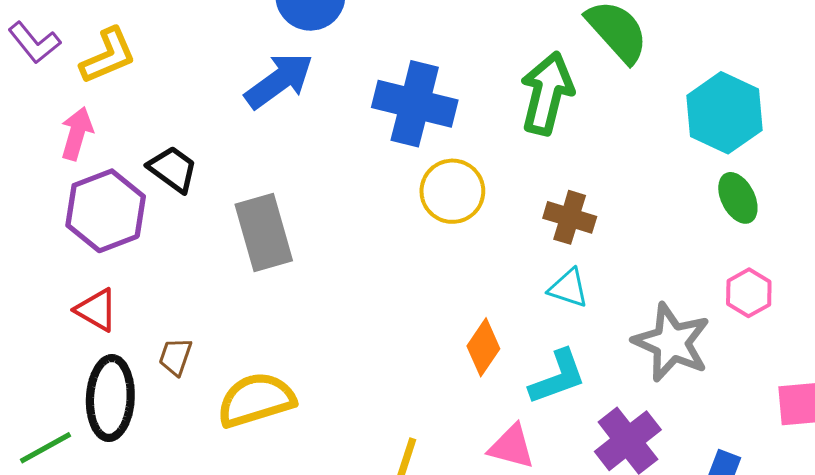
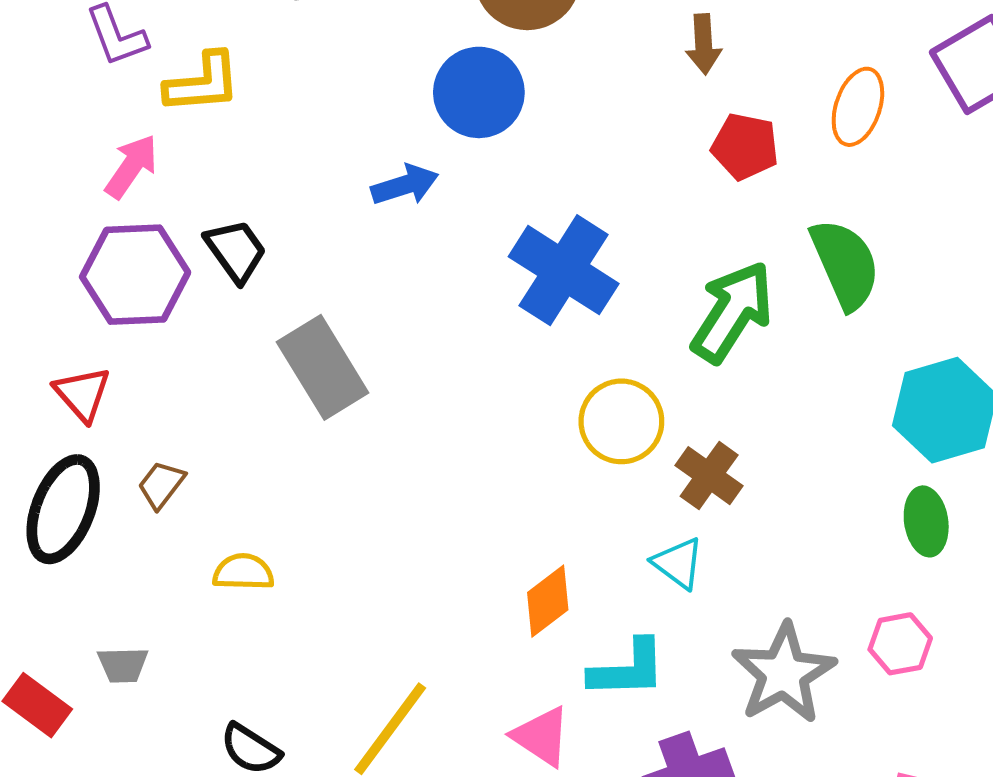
blue arrow: (279, 81) -> (405, 185), size x0.7
yellow circle: (452, 191) -> (621, 421), moved
gray rectangle: (264, 233) -> (323, 367), turned -34
yellow semicircle: (256, 400) -> (243, 572), size x0.6

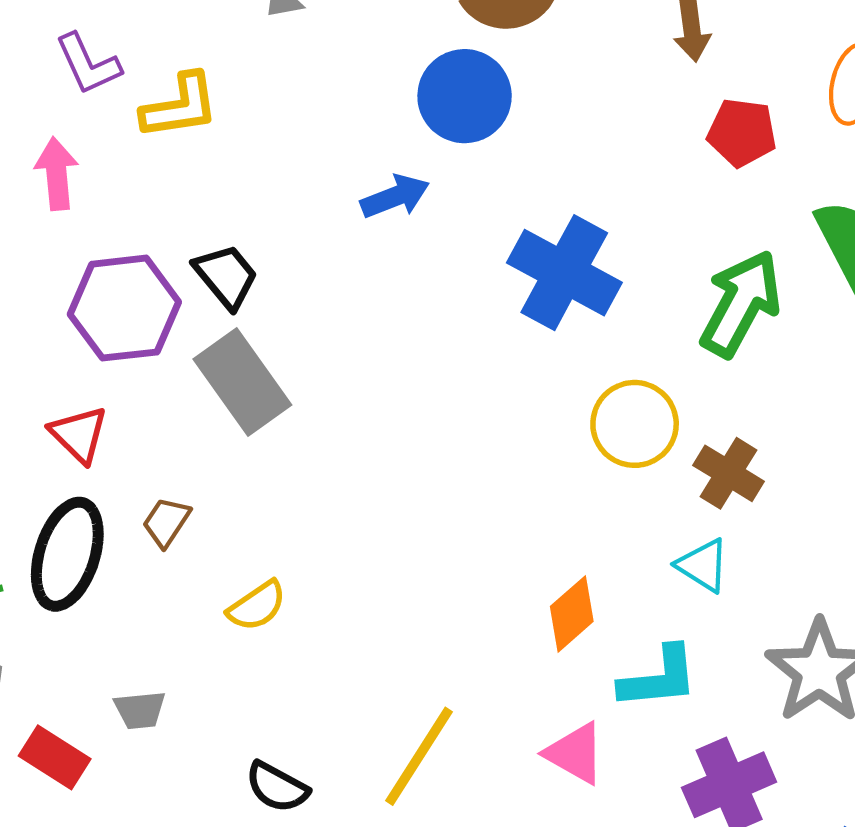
pink arrow: (131, 166) -> (57, 174), moved, turned -36
gray rectangle: (323, 367) -> (242, 382), moved
yellow semicircle: (243, 572) -> (257, 606), turned 148

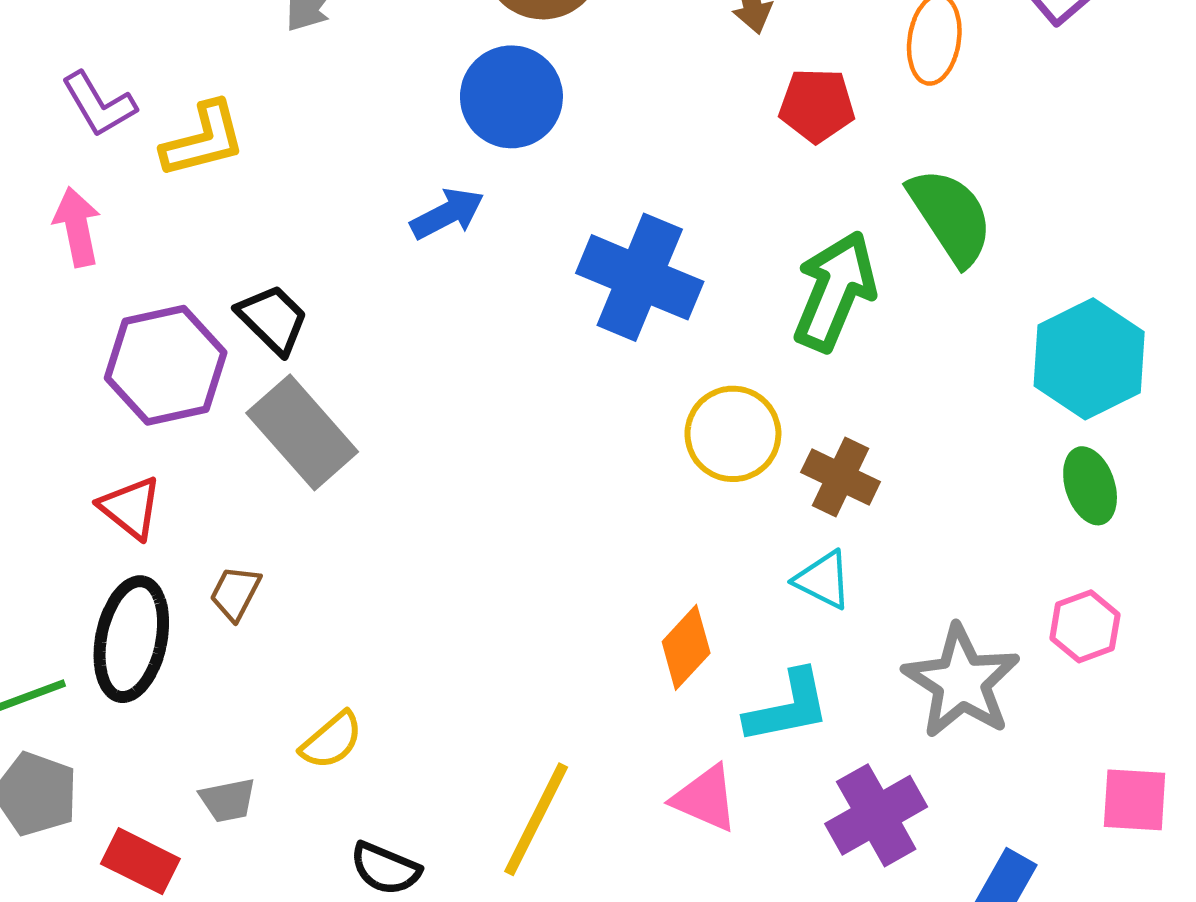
yellow semicircle: (257, 606) -> (332, 740), moved

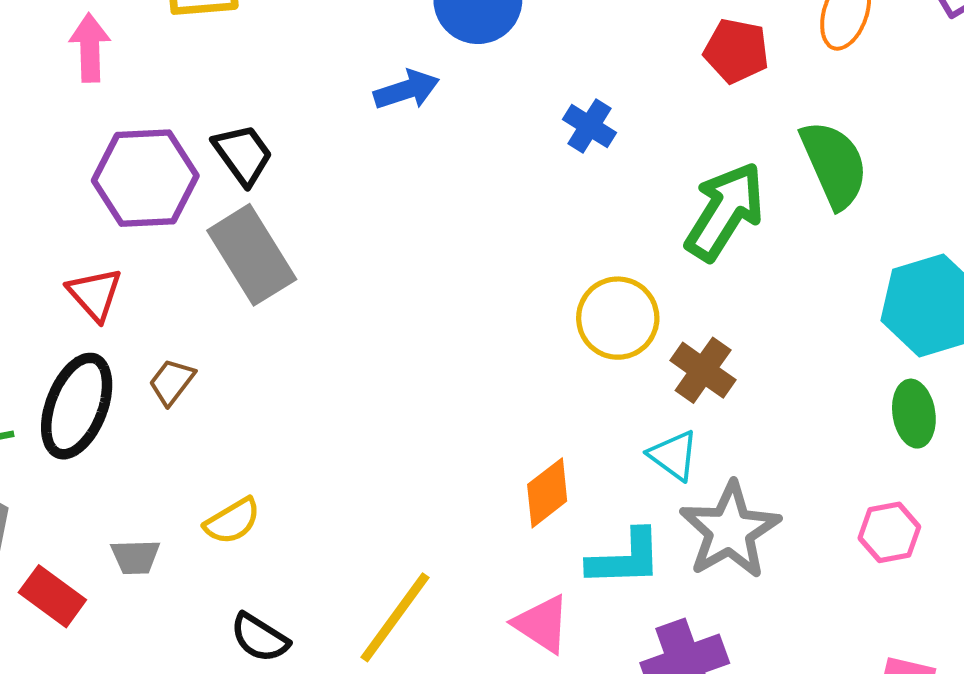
blue cross: (640, 277) -> (589, 126), moved, size x0.5
gray star: (961, 682) -> (730, 530), moved

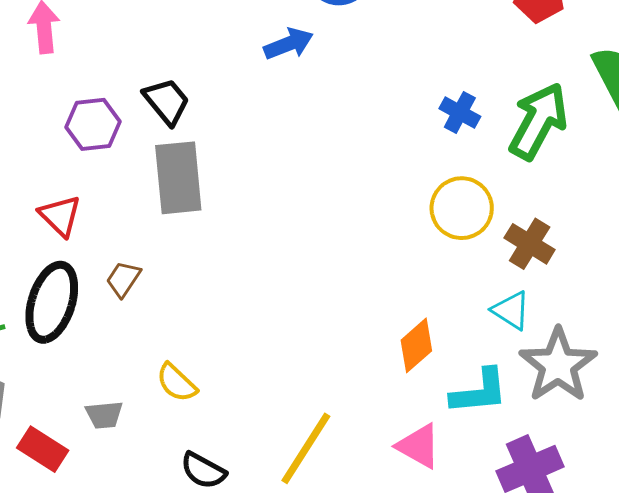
blue cross: (589, 126) -> (460, 113), moved
purple hexagon: (145, 178) -> (93, 124), size x0.7
gray rectangle: (252, 255) -> (178, 178), turned 30
yellow semicircle: (232, 521) -> (177, 383), turned 78

